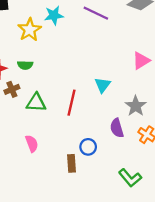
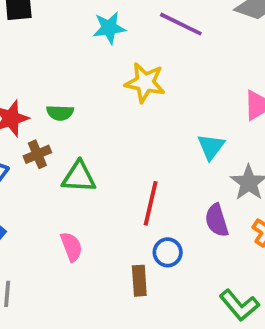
yellow star: (30, 30) -> (145, 83), moved, turned -30
cyan triangle: (102, 85) -> (211, 147), moved
red line: (72, 103) -> (151, 203), moved

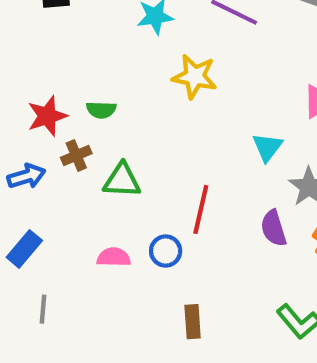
pink semicircle: (71, 247) -> (114, 257), turned -68
blue circle: (168, 252) -> (166, 251), moved
brown rectangle: (139, 281) -> (193, 322), moved

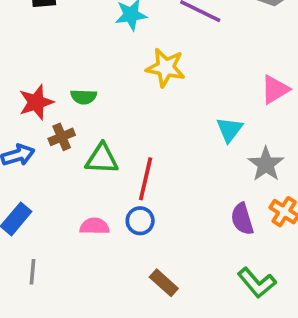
red line: (201, 209) -> (146, 179), moved
purple semicircle: (274, 228) -> (242, 219), moved
brown rectangle: (193, 322) -> (164, 283), turned -44

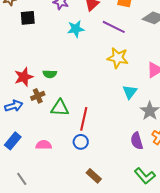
yellow star: (166, 68) -> (118, 58), moved
pink semicircle: (95, 226) -> (44, 145), moved
gray line: (33, 272) -> (22, 179), moved, turned -40

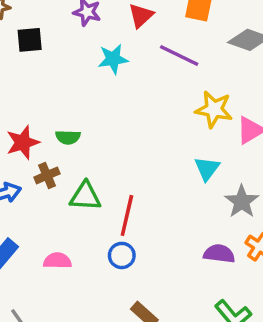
yellow star: (118, 58) -> (214, 109), moved
purple semicircle: (137, 141) -> (219, 254), turned 114

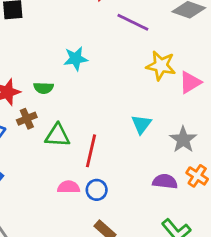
cyan star: (113, 59) -> (76, 59), moved
cyan triangle: (207, 169) -> (141, 124), moved
blue circle: (122, 255) -> (97, 190), moved
pink semicircle: (57, 261) -> (69, 187), moved

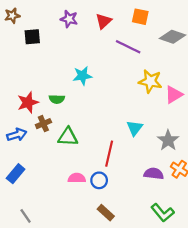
red line: (91, 151) -> (109, 154), moved

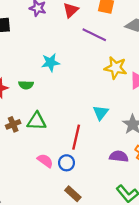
brown cross: (43, 124) -> (13, 124), moved
pink semicircle: (77, 178) -> (45, 161), turned 35

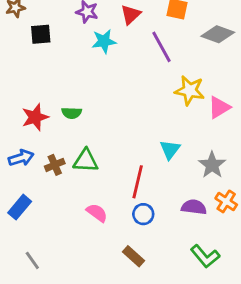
purple line: (94, 35) -> (162, 47), turned 35
cyan star: (51, 62) -> (104, 41), moved
blue circle: (67, 163) -> (143, 214), moved

